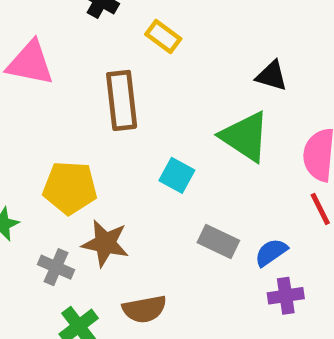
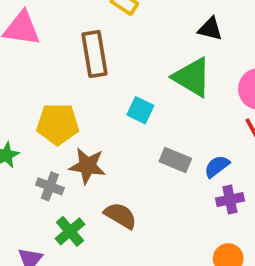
brown semicircle: (144, 309) -> (120, 216), turned -136

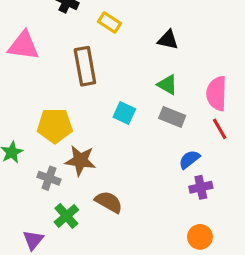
black triangle: (210, 29) -> (168, 40), moved
green triangle: (192, 77) -> (167, 85), size x0.6
gray rectangle: (175, 160) -> (172, 117), moved

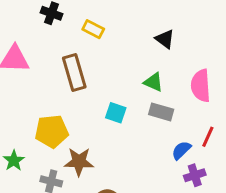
black triangle: (168, 40) -> (165, 39), moved, turned 30
red line: (220, 129) -> (208, 137), moved, turned 60

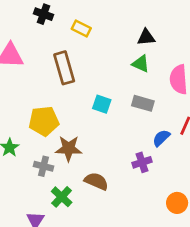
black triangle: (165, 39) -> (146, 37), turned -42
green triangle: (154, 82) -> (141, 64), moved
purple cross: (195, 175) -> (142, 162), moved

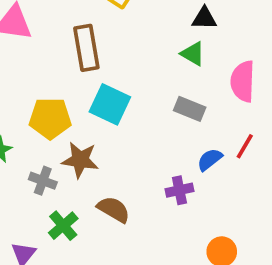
cyan square: (102, 104) -> (110, 104), moved, size x1.5

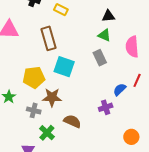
gray rectangle: (190, 109) -> (100, 58), moved, turned 49

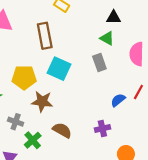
purple cross: (106, 107) -> (102, 129), moved
gray cross: (34, 110) -> (16, 122), moved

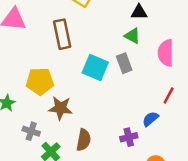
cyan square: (59, 69) -> (95, 68), moved
blue semicircle: (118, 100) -> (150, 119), moved
brown semicircle: (62, 130) -> (84, 140), turned 72

